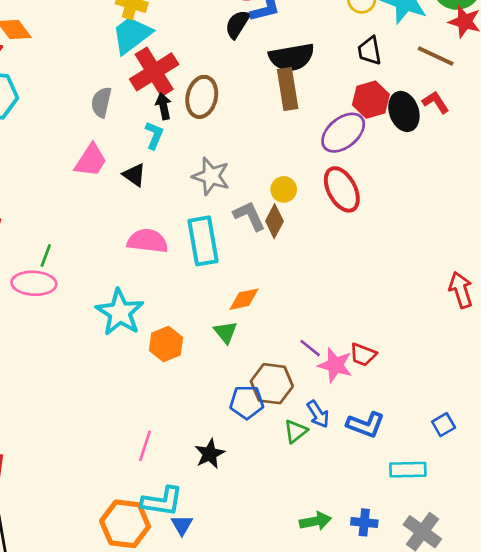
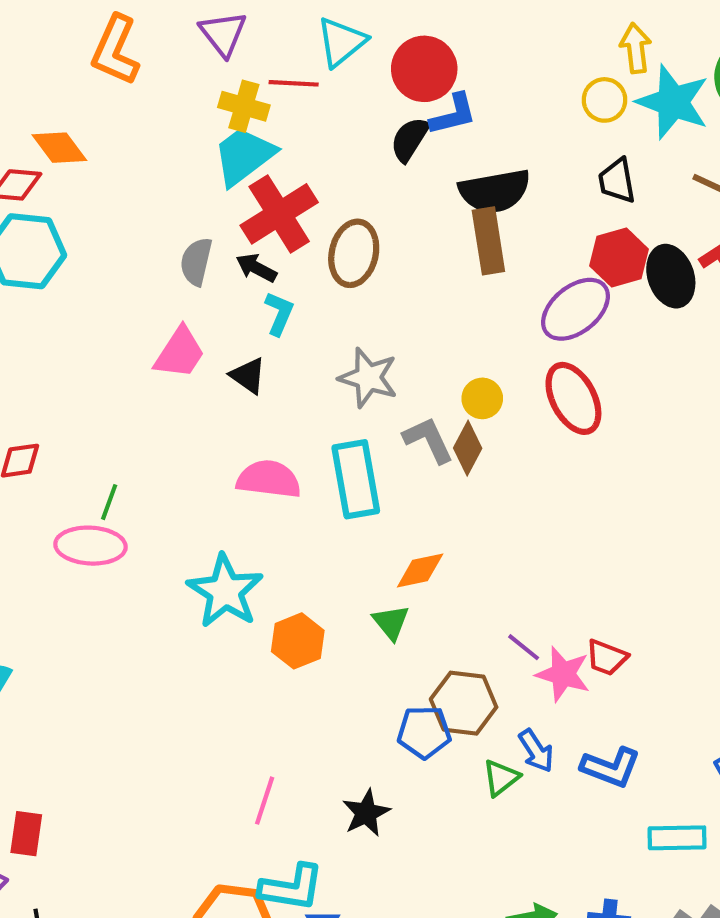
black arrow: (163, 106) -> (256, 268), moved, turned -50

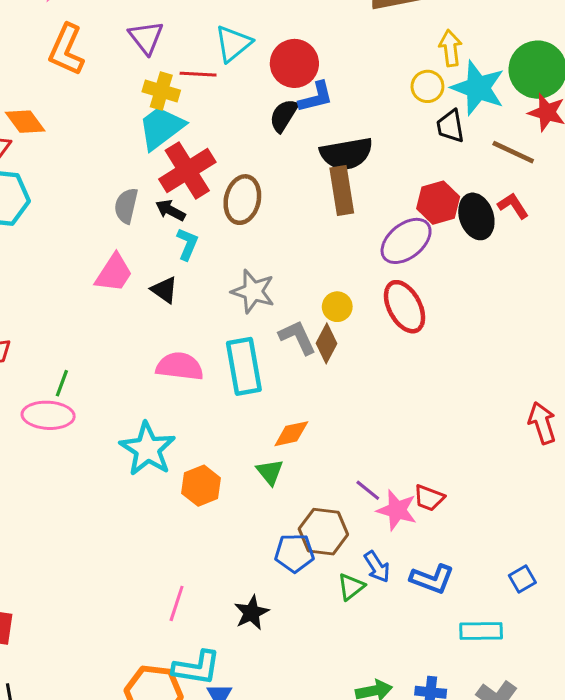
black trapezoid: (617, 181) -> (450, 126), moved

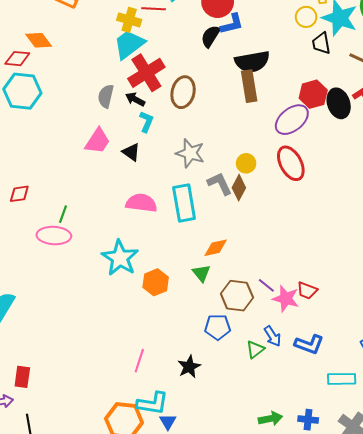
brown hexagon: (323, 532) -> (237, 296), moved

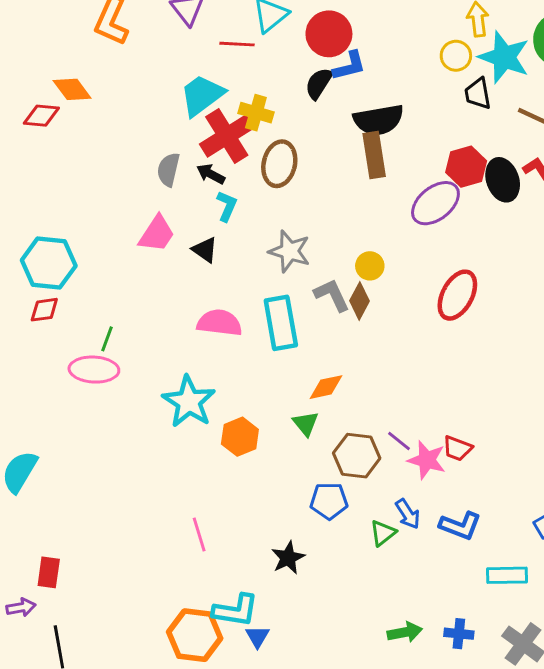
yellow cross: (129, 20) -> (256, 113), moved
cyan hexagon: (22, 91) -> (49, 263), moved
red ellipse: (291, 163) -> (457, 295), moved, turned 56
pink line: (139, 361) -> (199, 534), moved, turned -35

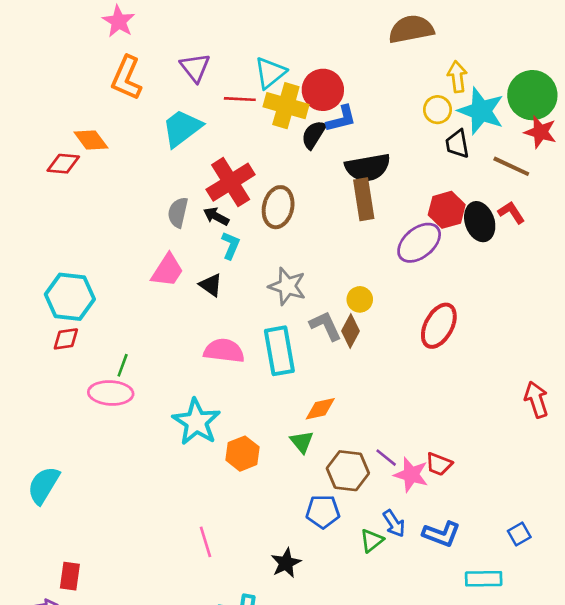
cyan trapezoid: (202, 95) -> (182, 128), moved
yellow cross: (256, 113) -> (286, 106), moved, size x1.4

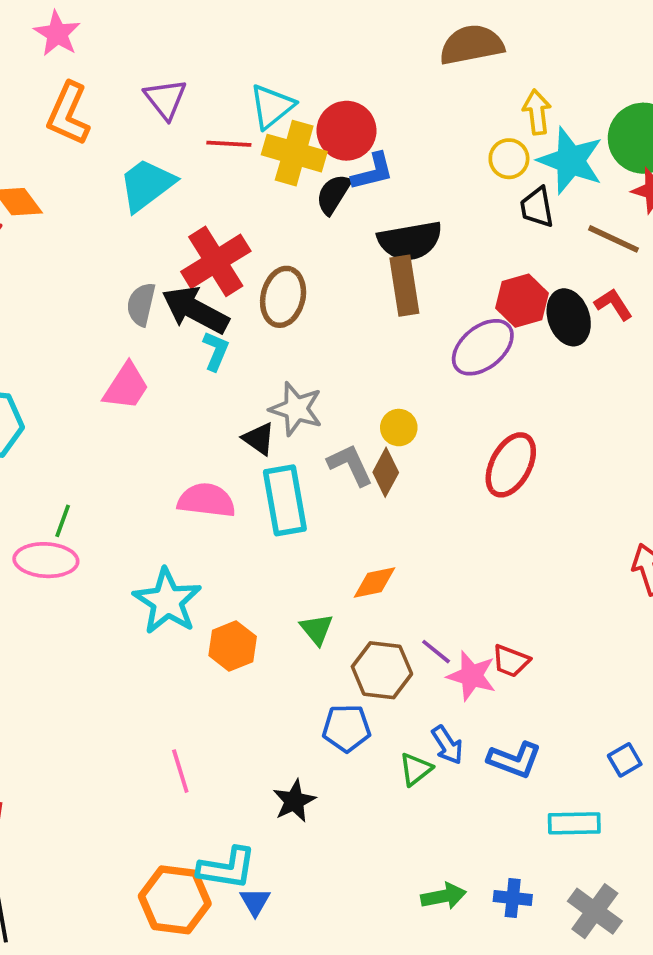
black arrow: (216, 216) -> (195, 310), size x1.8
black triangle: (211, 285) -> (259, 439), moved
orange diamond: (320, 409) -> (375, 583), moved

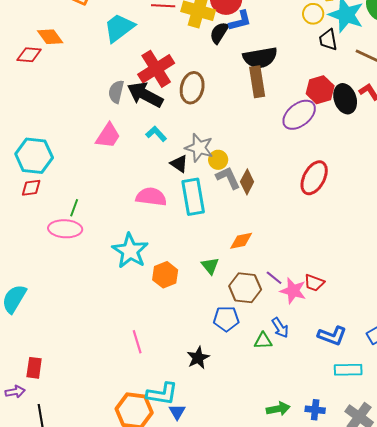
cyan L-shape: (216, 351) -> (156, 134), moved, turned -65
yellow circle: (399, 428) -> (218, 160), moved
blue L-shape: (515, 760) -> (332, 336), moved
green triangle: (416, 769) -> (263, 341), turned 36

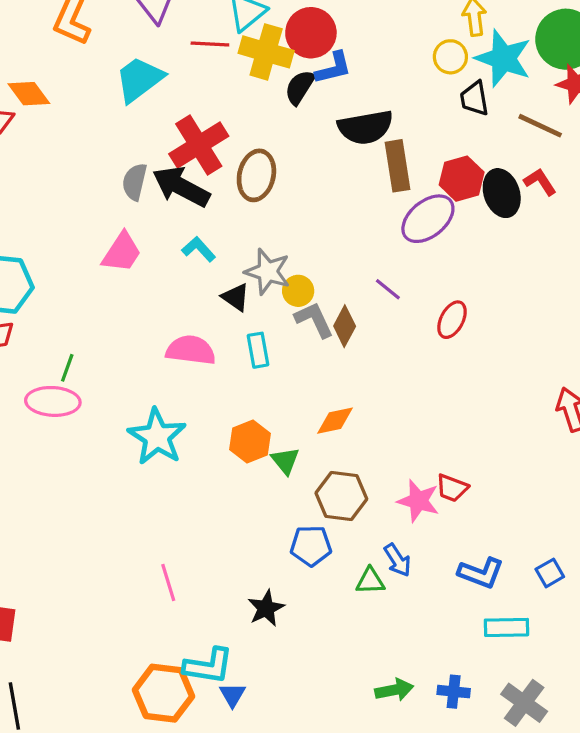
brown rectangle: (257, 82) -> (397, 166), moved
red ellipse: (314, 178) -> (452, 320), size x0.7
cyan rectangle: (193, 197) -> (258, 350), size x0.6
orange hexagon: (165, 275) -> (250, 442), moved
purple line: (274, 278) -> (388, 289), moved

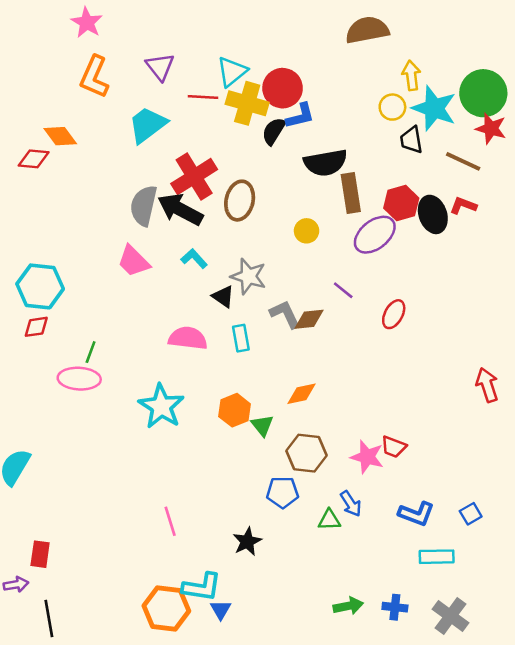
gray semicircle: (135, 182) -> (144, 206), size x1.4
red L-shape: (540, 182) -> (463, 206), turned -36
pink trapezoid: (122, 252) -> (134, 261), turned 102
yellow circle: (298, 291) -> (307, 231), moved
brown diamond: (345, 326) -> (309, 319), turned 56

